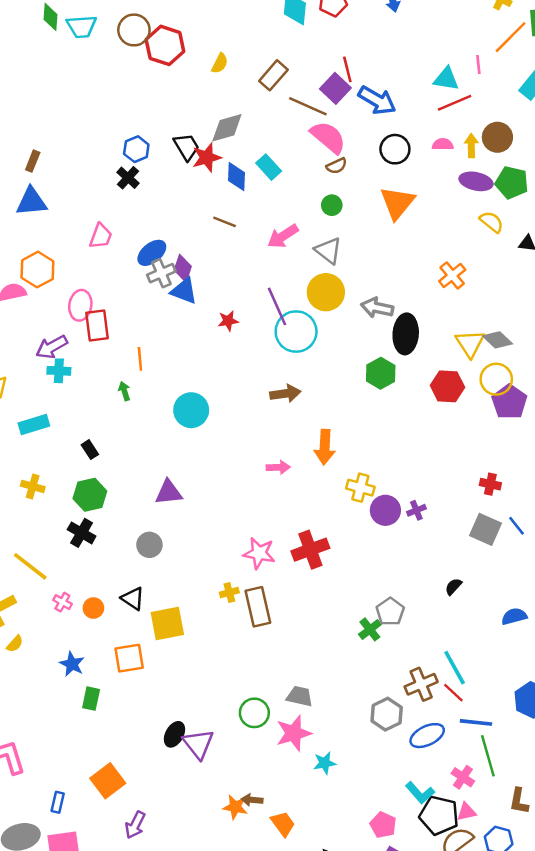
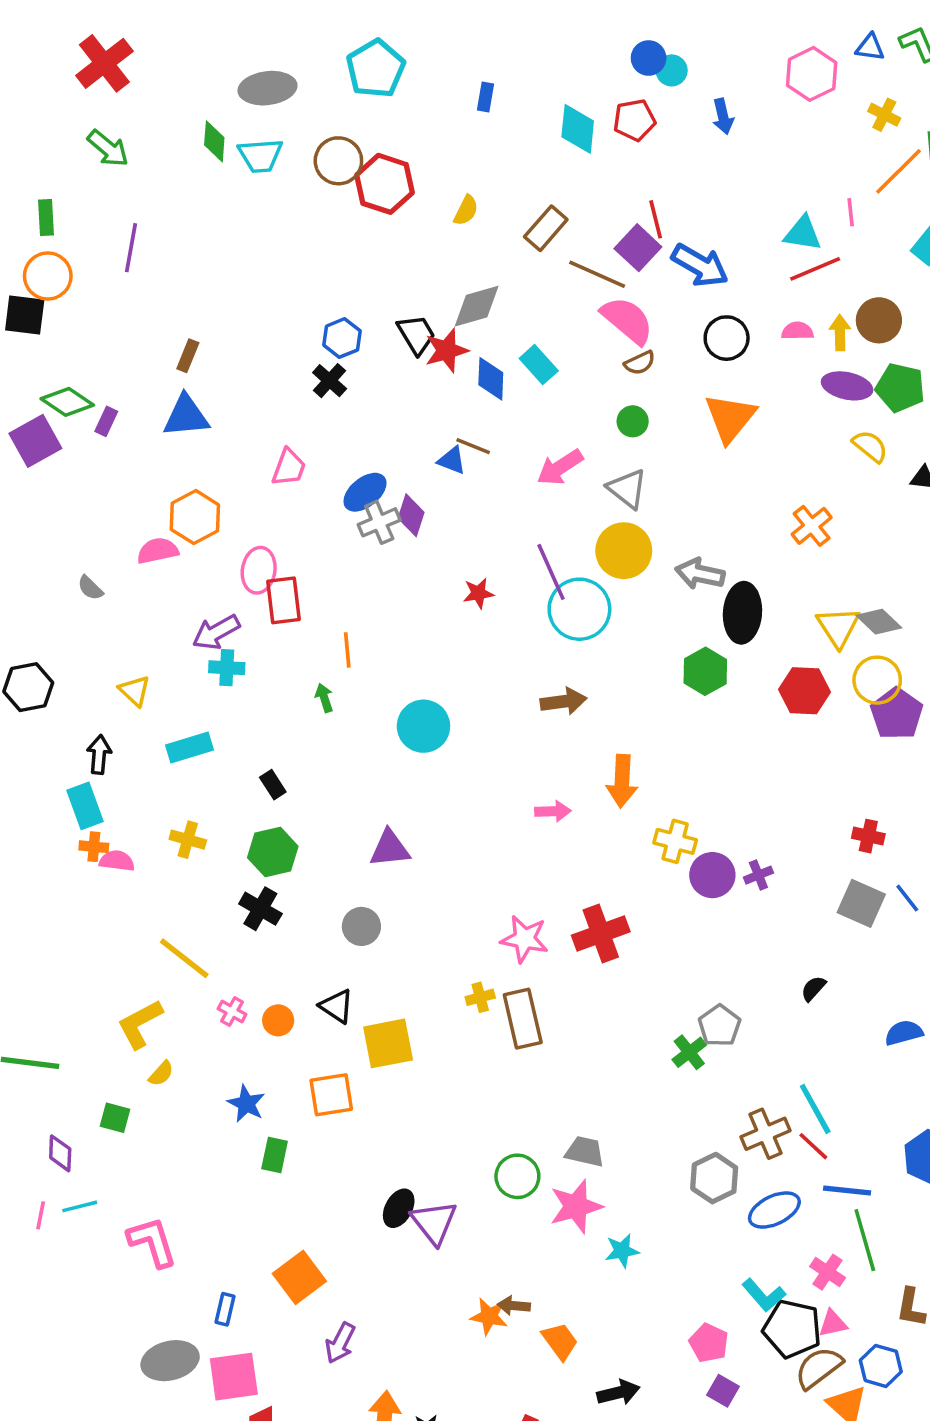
blue triangle: (184, 291) -> (452, 460), moved, size x0.7

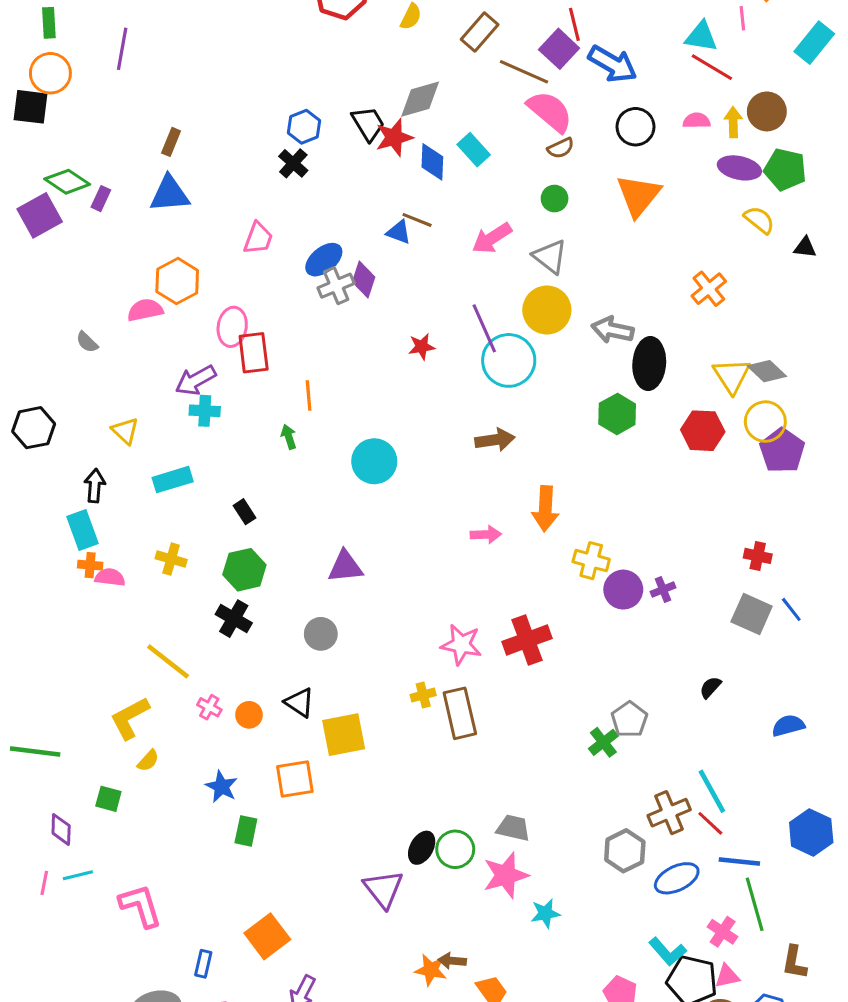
red line: (815, 269) -> (712, 67), turned 54
black ellipse: (399, 1208) -> (422, 848), moved

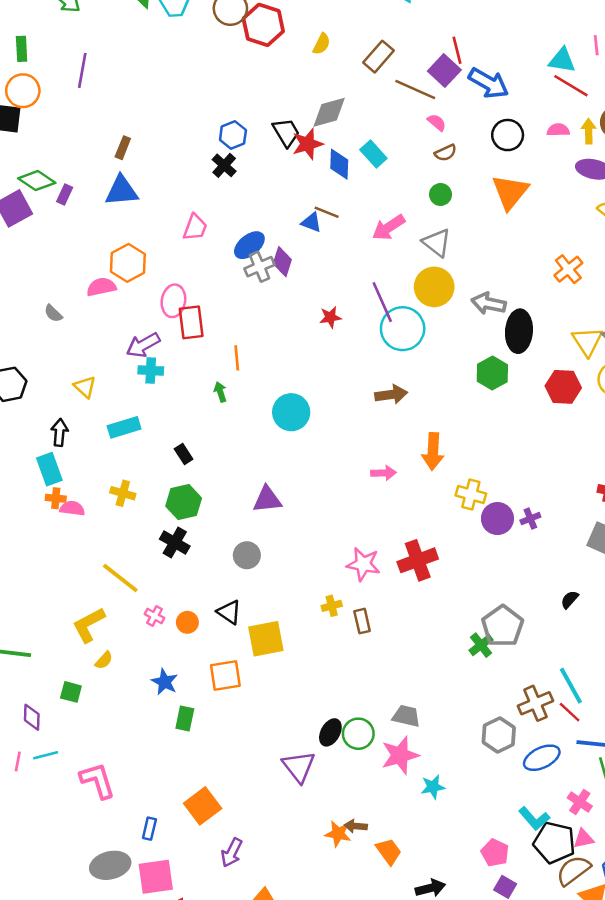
pink semicircle: (550, 111) -> (437, 122), size x0.5
brown rectangle: (460, 713) -> (362, 621), size x0.6
gray pentagon: (629, 719) -> (503, 626), size x1.4

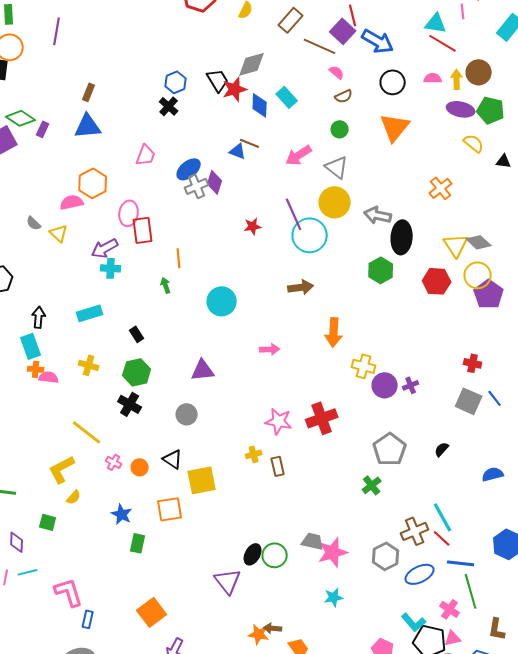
yellow triangle: (85, 387) -> (59, 233), moved
pink arrow: (384, 473) -> (270, 349), moved
gray pentagon: (503, 626) -> (390, 449), moved
pink star: (400, 755) -> (333, 552), moved
blue rectangle: (149, 829) -> (88, 619), moved

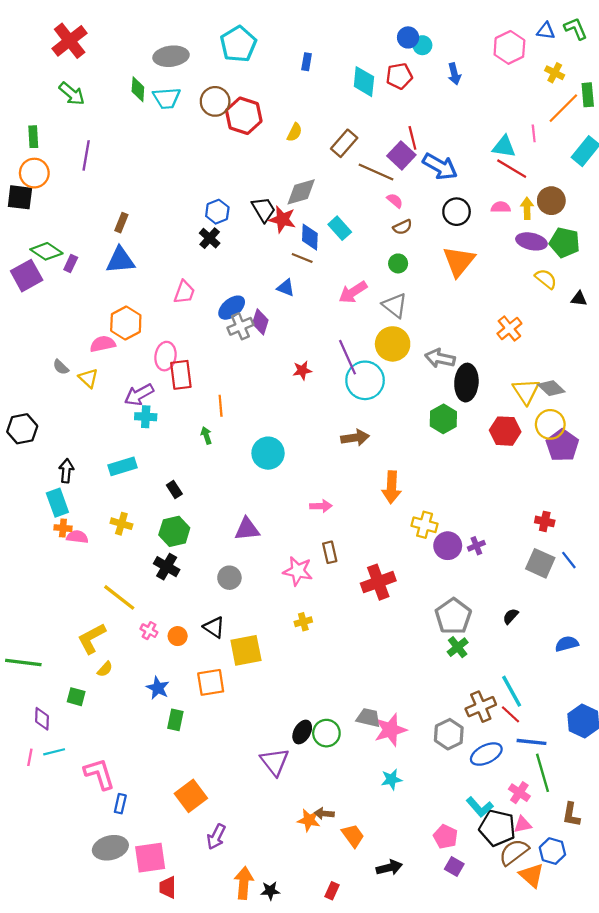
red star: (235, 89) -> (282, 219), turned 30
brown line: (250, 143) -> (302, 258), moved
pink star: (279, 421) -> (298, 571), moved
brown rectangle: (278, 466) -> (330, 552), moved
green cross: (372, 485) -> (458, 647), moved

